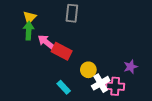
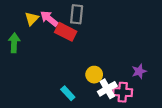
green arrow: (29, 31) -> (14, 43), moved
pink arrow: (46, 42) -> (49, 19), moved
red rectangle: (62, 51) -> (66, 32), moved

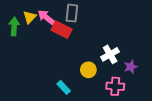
green arrow: (14, 43) -> (14, 27), moved
white cross: (107, 89) -> (110, 54), moved

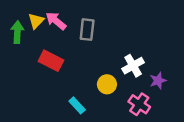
gray rectangle: (72, 13) -> (87, 30), moved
red rectangle: (62, 30) -> (51, 61), moved
pink cross: (115, 86) -> (139, 104), turned 30

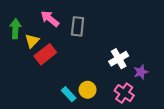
yellow triangle: (36, 21) -> (32, 41), moved
red rectangle: (51, 61) -> (45, 54), turned -65
yellow circle: (107, 84) -> (88, 90), moved

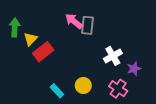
pink arrow: (50, 19) -> (74, 21), moved
gray rectangle: (78, 26) -> (88, 25), moved
cyan rectangle: (69, 94) -> (57, 91), moved

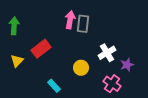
pink arrow: (74, 21) -> (70, 20), turned 60
yellow triangle: (30, 39) -> (17, 61), moved
yellow circle: (83, 86) -> (81, 68), moved

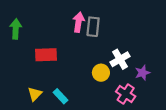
red rectangle: (41, 49) -> (46, 55), turned 36
yellow triangle: (17, 61) -> (35, 94), moved
yellow circle: (81, 68) -> (101, 73), moved

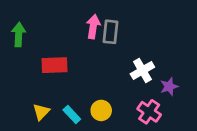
yellow circle: (101, 73) -> (101, 110), moved

